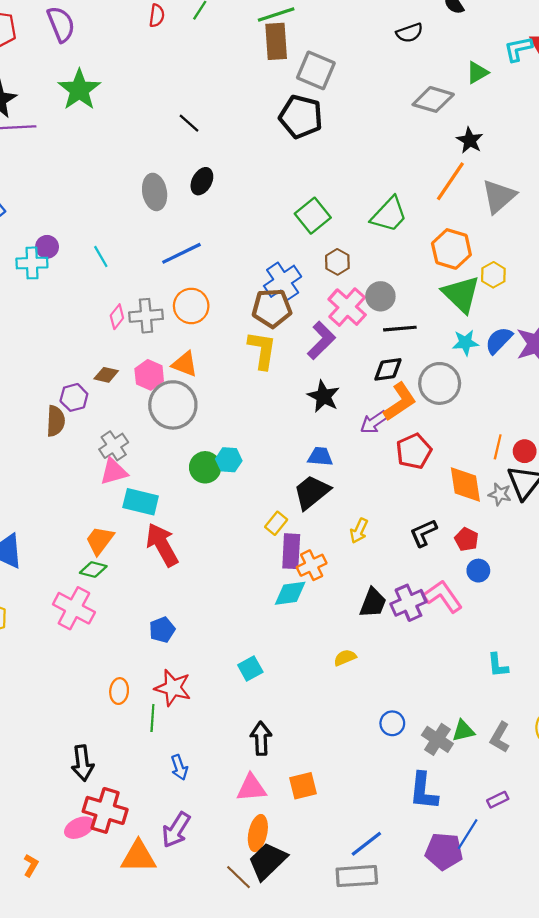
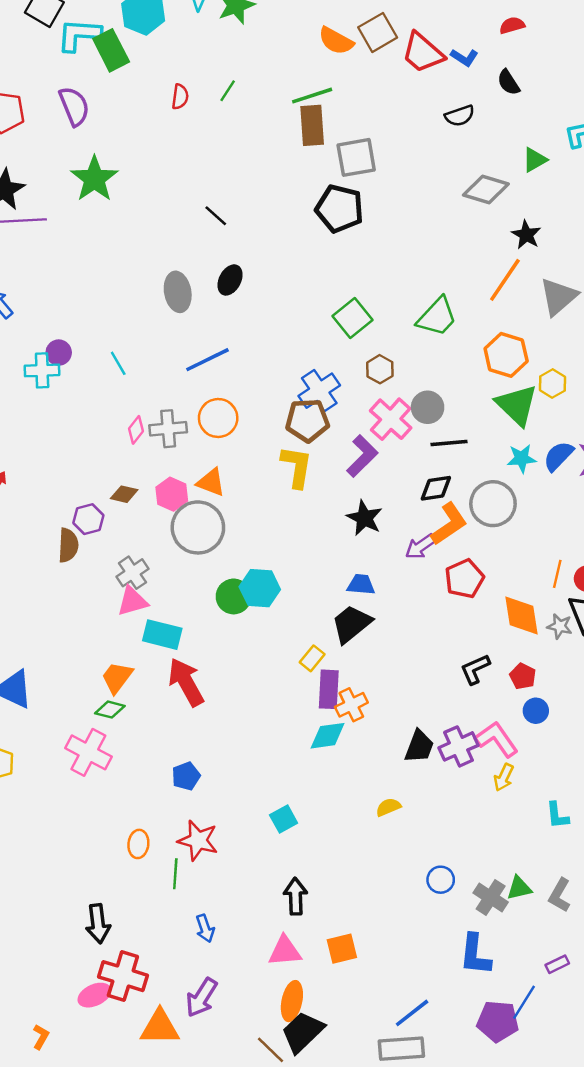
gray square: (316, 70) -> (356, 157), turned -33
cyan hexagon: (229, 460) -> (260, 588), size x1.4
yellow arrow: (359, 531) -> (504, 777), moved

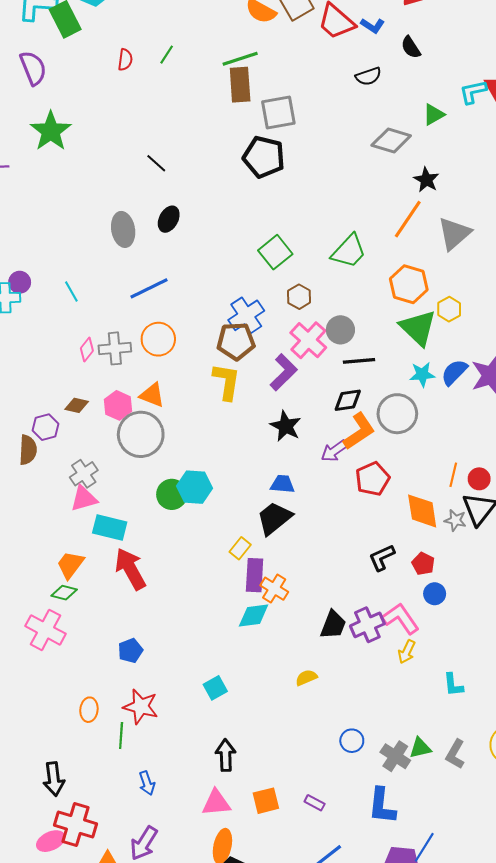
orange cross: (351, 705) -> (274, 589), turned -32
purple rectangle: (557, 964) -> (315, 803), moved, turned 54

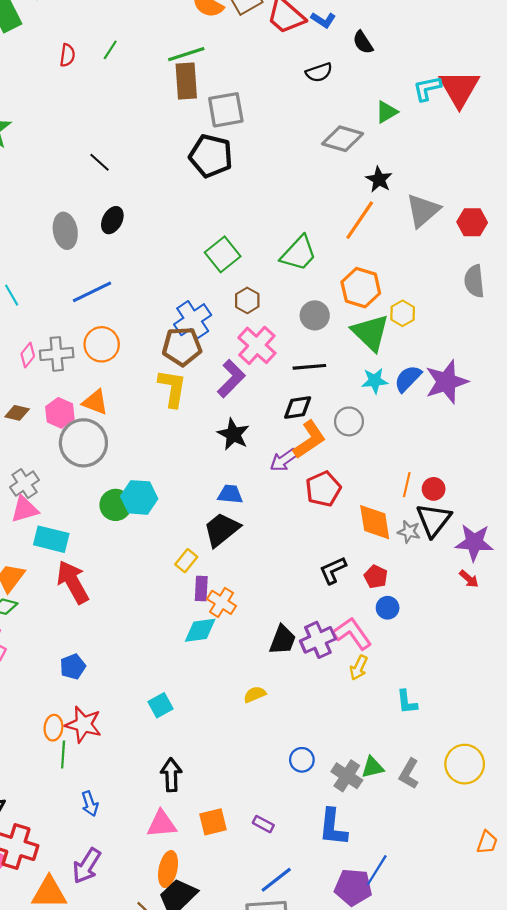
gray triangle: (454, 234) -> (423, 210), moved
gray circle: (340, 330) -> (315, 315), moved
gray circle: (397, 414) -> (349, 421), size x0.7
purple rectangle: (255, 575) -> (201, 588), size x0.7
orange ellipse: (89, 710) -> (53, 728), moved

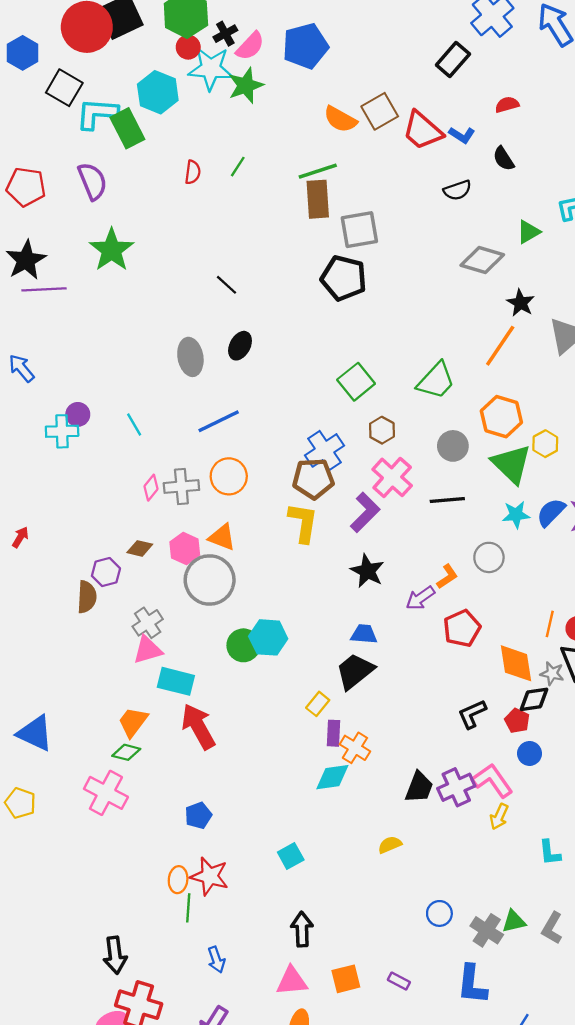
black diamond: (298, 408) -> (534, 699), moved
orange L-shape: (309, 440) -> (447, 577), size x0.6

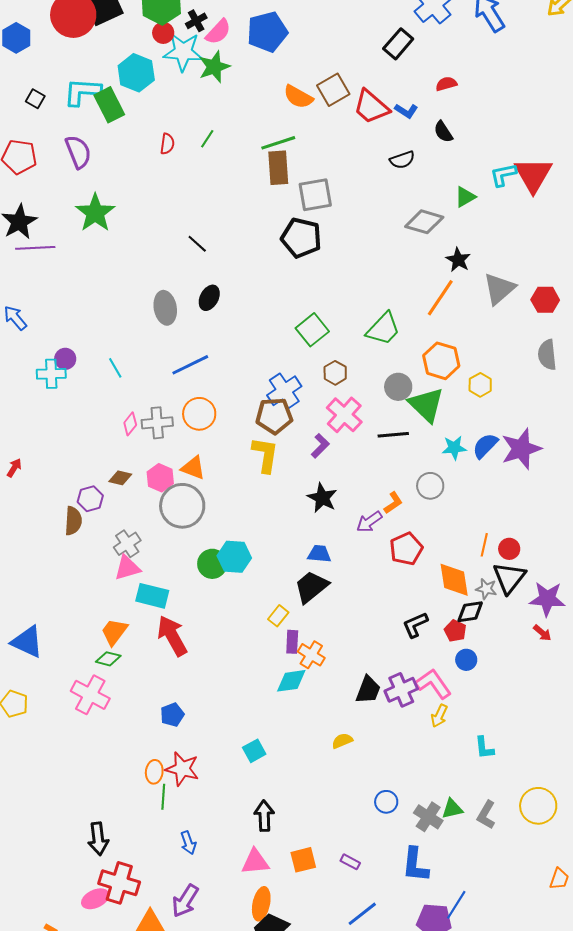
black square: (64, 88) -> (35, 99), moved, size x0.6
green triangle: (511, 464) -> (426, 405), moved
purple L-shape: (365, 512) -> (320, 446), size x0.7

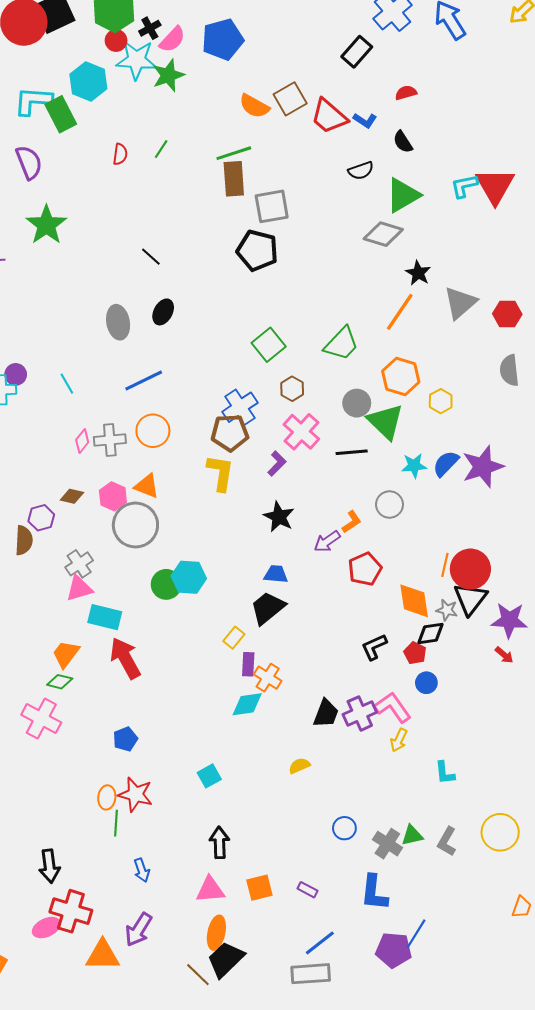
green triangle: (465, 197) -> (403, 195), moved, size x1.6
red circle: (509, 549) -> (470, 569), size x1.8

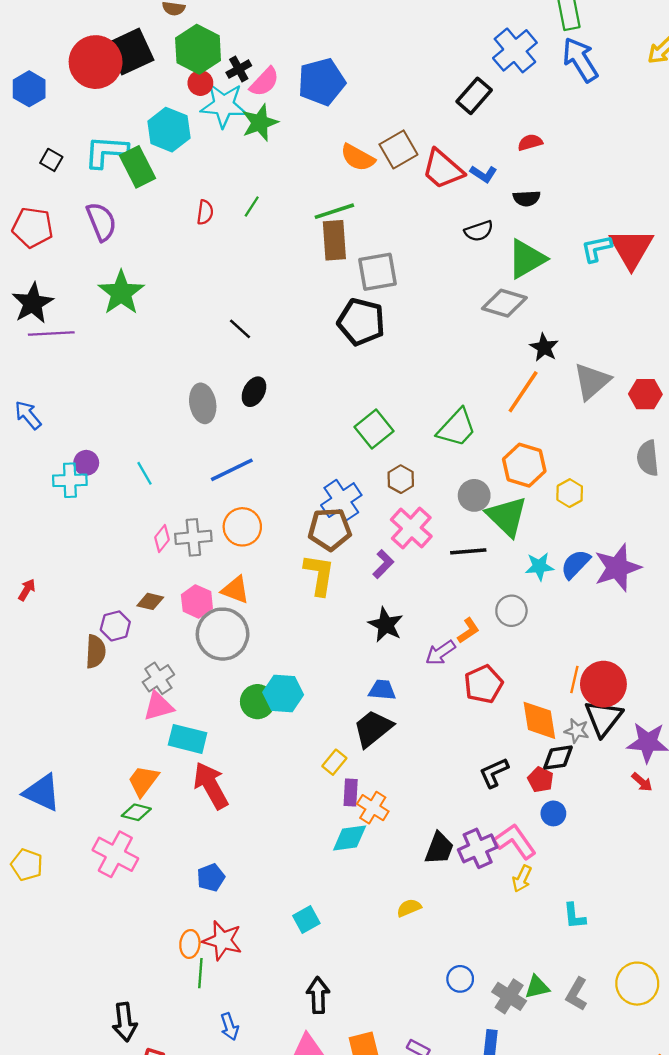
black semicircle: (403, 142) -> (527, 198), turned -60

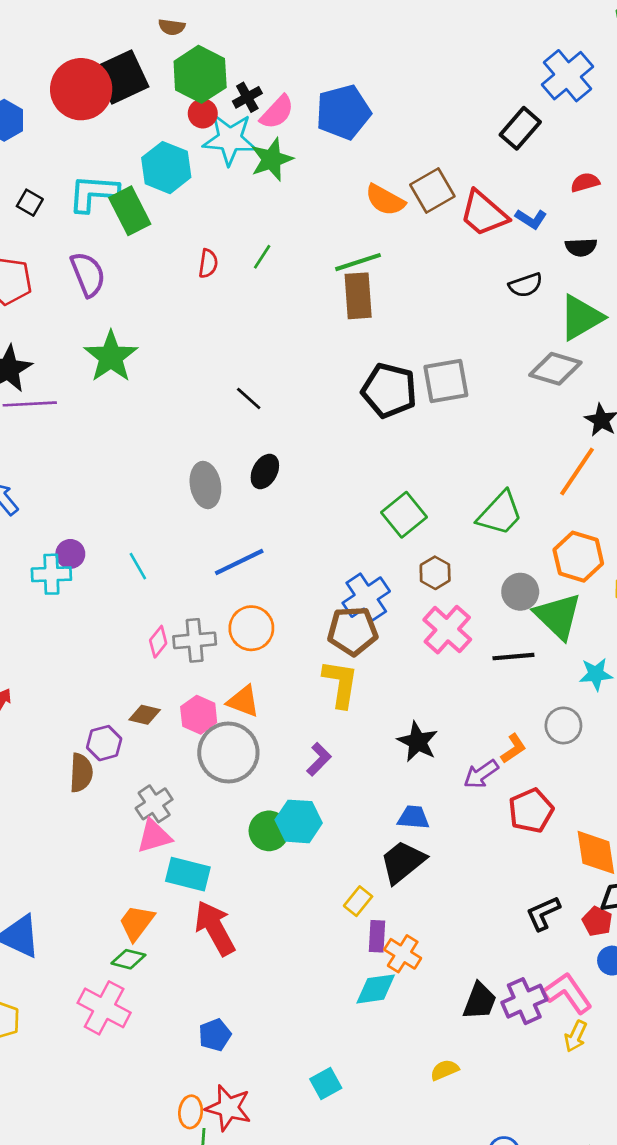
gray square: (377, 272) -> (446, 381), moved
purple L-shape: (383, 564) -> (319, 759), moved

